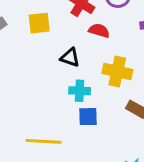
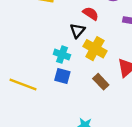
black triangle: (70, 58) -> (77, 31), moved, turned 35

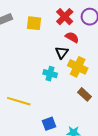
blue square: (62, 76) -> (49, 124), moved, turned -32

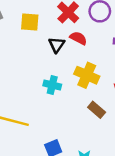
black triangle: (62, 53) -> (57, 45), moved

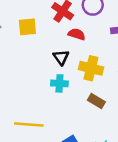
black triangle: (57, 45) -> (61, 57), moved
brown rectangle: (97, 110) -> (96, 101), moved

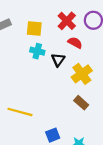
yellow cross: (91, 68) -> (82, 74), turned 30
cyan cross: (59, 83) -> (37, 51), moved

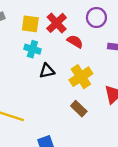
red cross: (67, 21) -> (57, 23), moved
black triangle: (58, 60) -> (47, 71), moved, turned 40

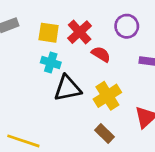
black triangle: (47, 71) -> (67, 88), size x1.5

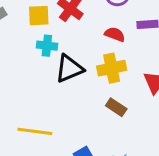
red semicircle: (101, 54) -> (115, 34), moved
yellow cross: (107, 96) -> (112, 68), turned 32

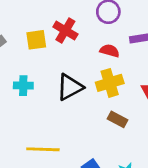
cyan cross: (47, 46) -> (23, 86), moved

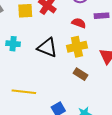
black triangle: (70, 87) -> (47, 48), turned 45

